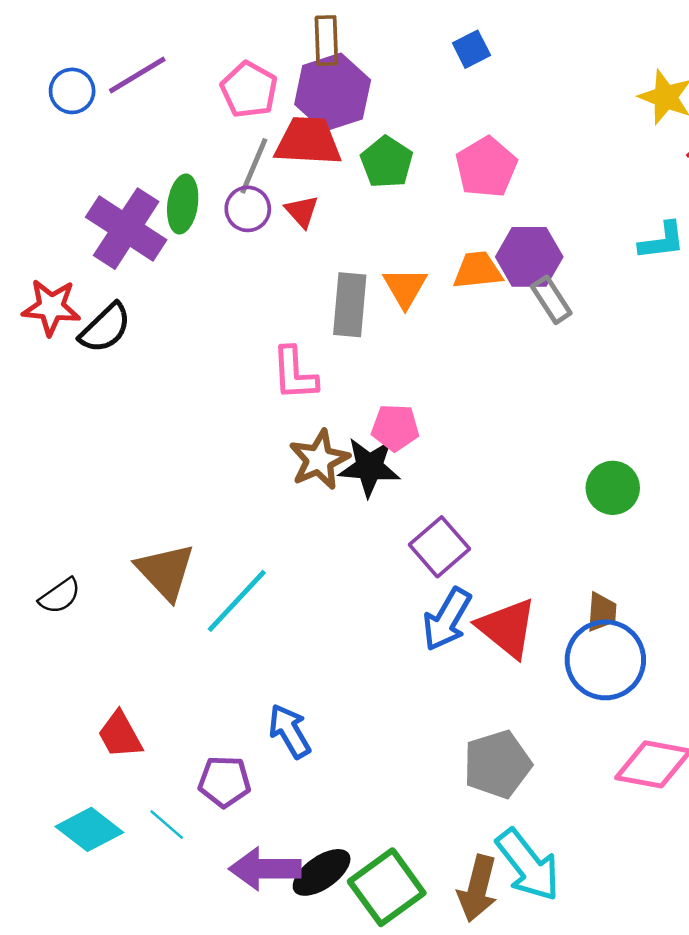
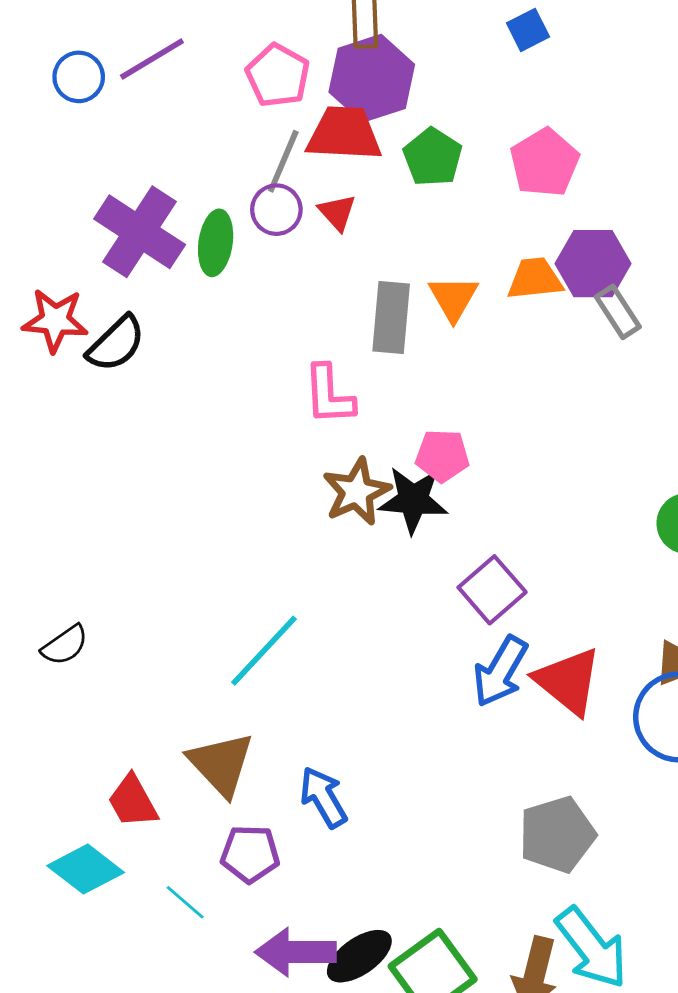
green ellipse: (183, 204) -> (216, 243), moved
brown triangle: (165, 571) -> (221, 764), moved
cyan diamond: (89, 829) -> (86, 869), moved

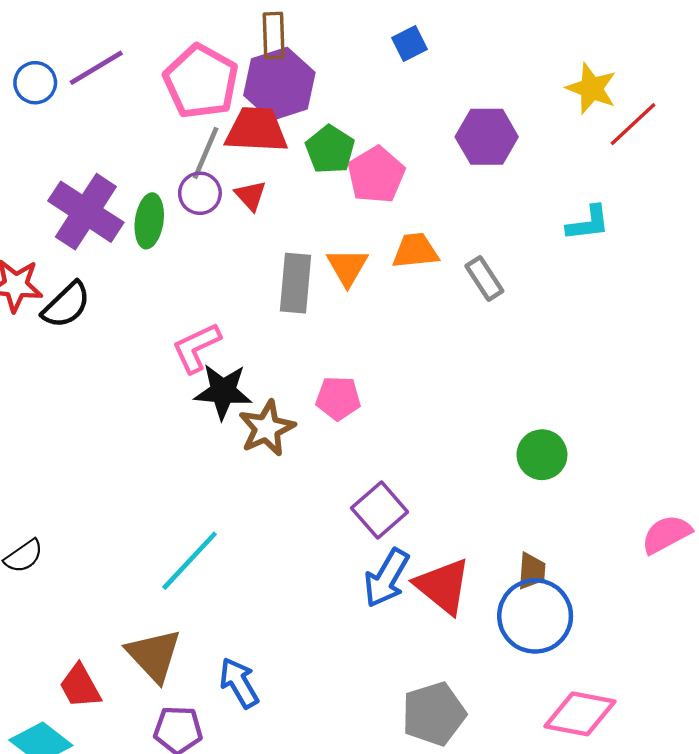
pink pentagon: (278, 76) -> (201, 82), size x1.4
pink pentagon: (545, 163) -> (376, 175), moved
purple hexagon: (593, 264) -> (487, 137), moved
pink L-shape: (329, 395) -> (196, 348), moved, turned 68
black star: (413, 500) -> (223, 391), moved

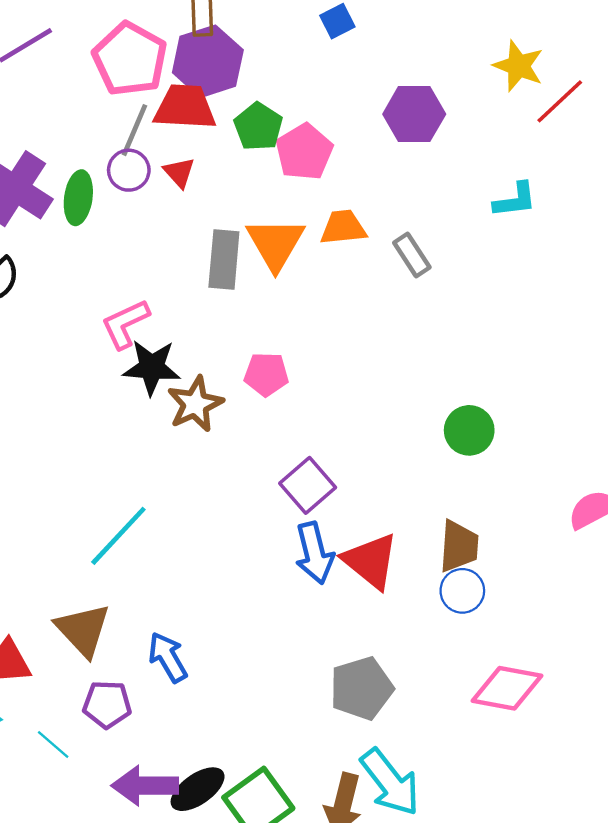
orange triangle: (347, 267) -> (275, 244), size x1.4
brown trapezoid: (532, 571) -> (459, 546), size x1.4
blue arrow: (386, 578) -> (314, 553), turned -44
blue circle: (535, 616) -> (462, 591), size x0.6

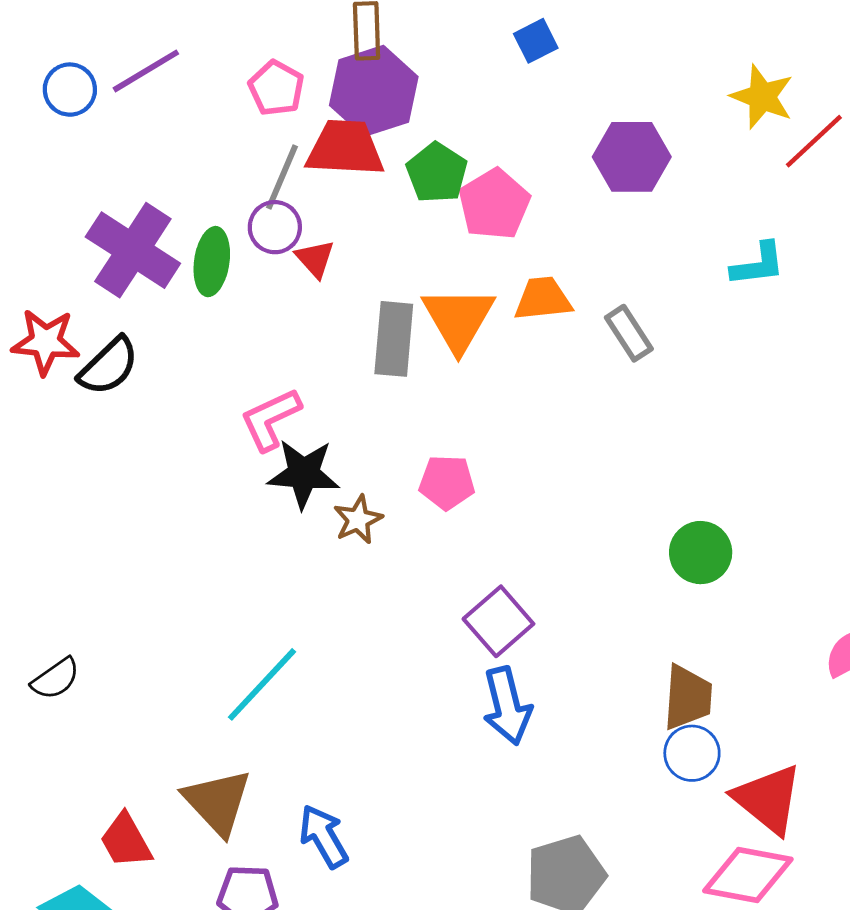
pink pentagon: (130, 59) -> (276, 88), size x0.6
red triangle: (179, 172) -> (315, 259), moved
brown star: (195, 404) -> (358, 520), size x0.7
red triangle: (371, 561) -> (768, 799), moved

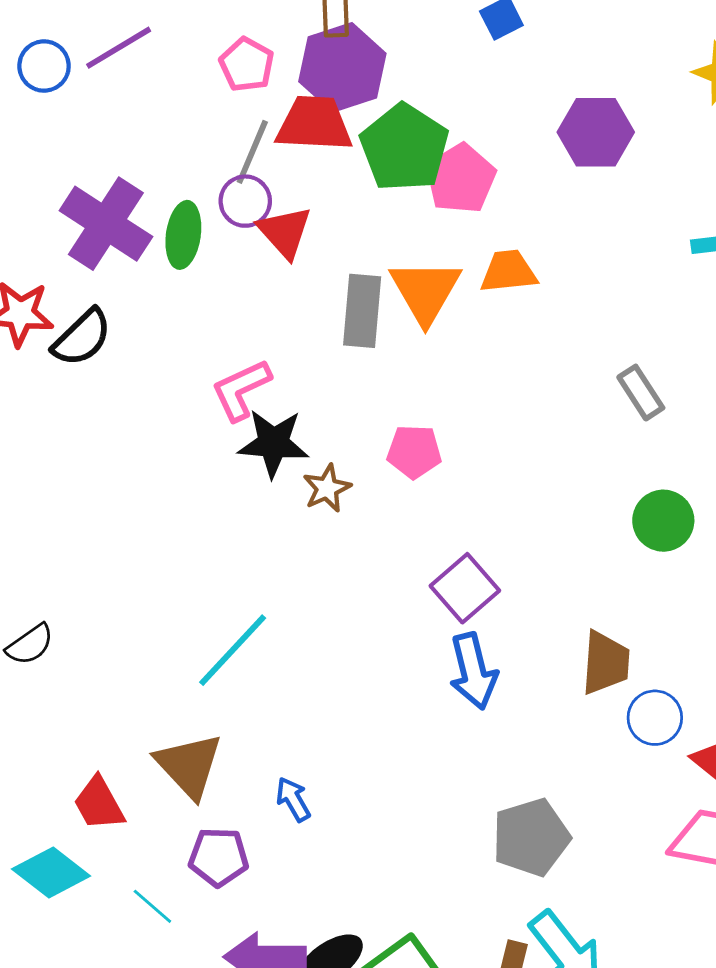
green pentagon: (437, 173) -> (404, 148), size x1.5
red triangle: (315, 259) -> (285, 232), size x1.4
gray rectangle: (629, 333) -> (641, 393), moved
brown trapezoid: (688, 697) -> (606, 663), moved
blue arrow: (324, 836) -> (293, 799), size x0.7

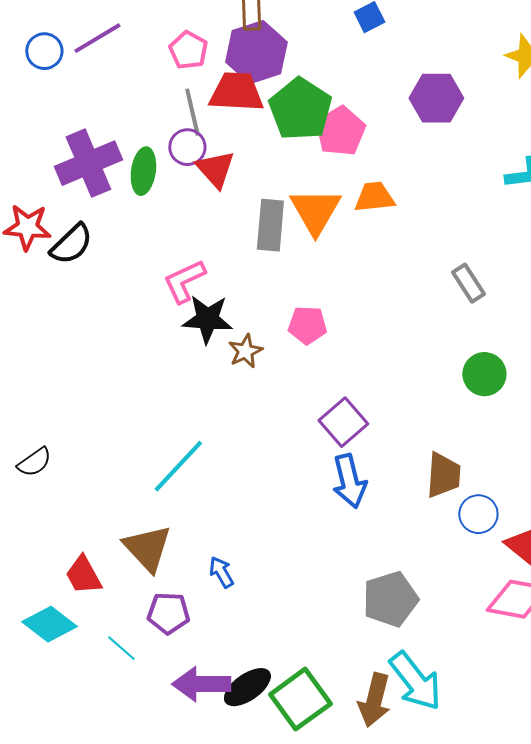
gray line: (252, 152) -> (192, 112), turned -36
purple cross: (106, 224) -> (88, 163), turned 34

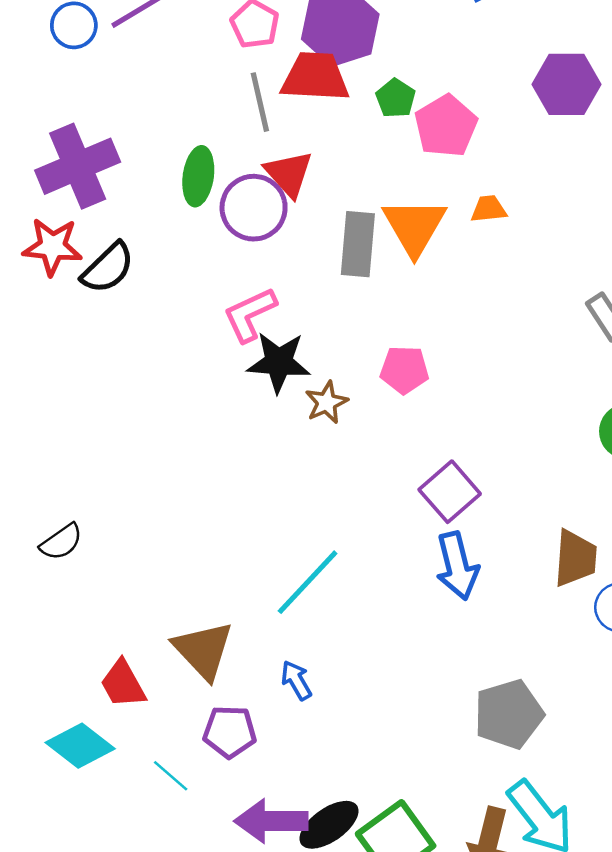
green pentagon: (300, 109) -> (396, 98), size x0.5
purple circle: (187, 147) -> (254, 208), moved, size x1.4
purple cross: (88, 163) -> (78, 166), moved
orange trapezoid: (374, 197) -> (489, 209), size x0.7
cyan line: (178, 466) -> (308, 582), moved

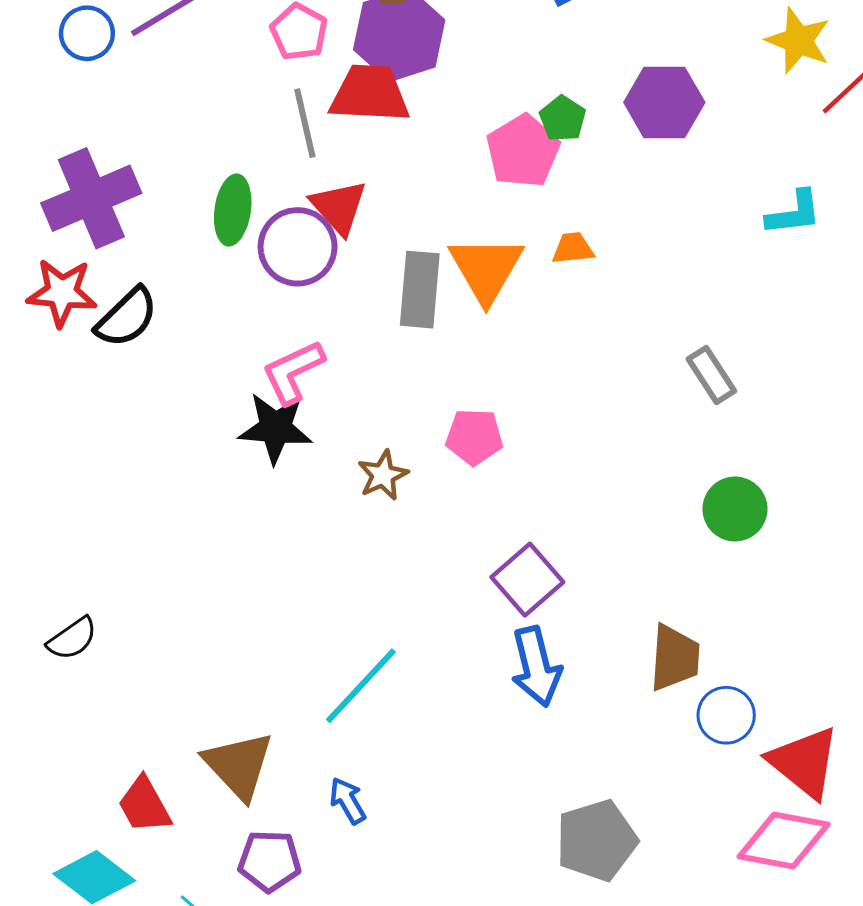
green pentagon: (396, 98) -> (563, 119), moved
black star: (279, 362) -> (275, 428), moved

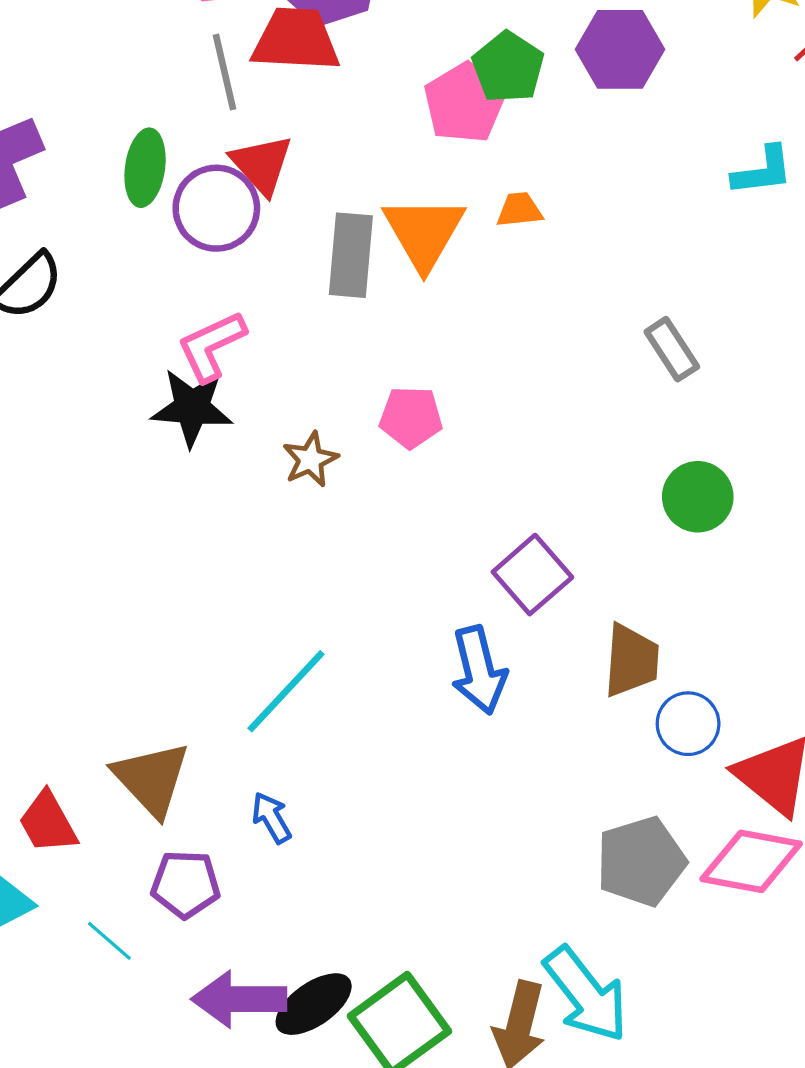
green pentagon: (563, 119) -> (508, 67), size x1.4
purple square: (527, 580) -> (532, 575), moved
gray pentagon: (597, 840) -> (641, 861), moved

